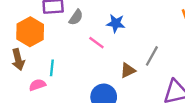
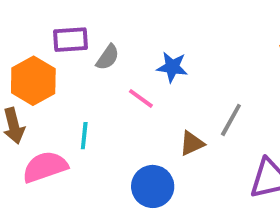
cyan line: (52, 68) -> (84, 136), moved
pink semicircle: (37, 85) -> (45, 167), size x1.6

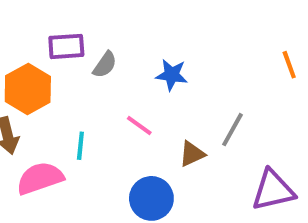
pink line: (141, 98) -> (139, 125), moved

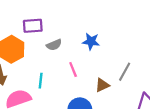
gray semicircle: (105, 65) -> (54, 45), moved, turned 32
pink line: (139, 125) -> (73, 69), turned 32

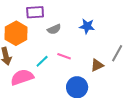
pink line: (73, 69) -> (64, 56), moved, turned -48
cyan line: (41, 81) -> (42, 61), turned 40

